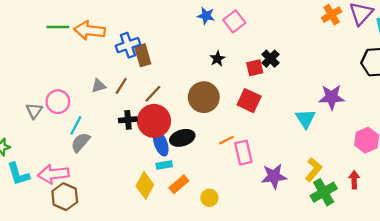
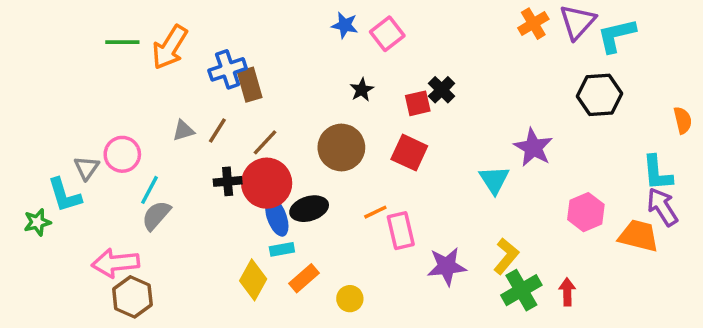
orange arrow: (90, 30) -> (170, 47), turned -64
purple star: (332, 97) -> (533, 147), turned 30
cyan L-shape: (18, 174) -> (65, 195), moved
red arrow: (354, 180) -> (567, 292), moved

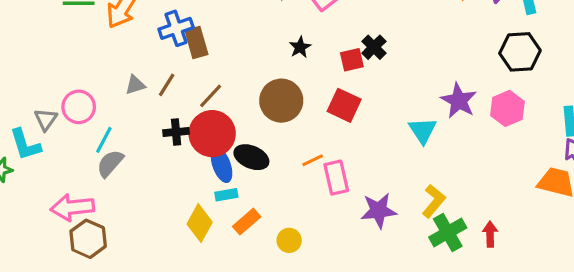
black ellipse: (309, 209) -> (251, 157), turned 40
pink hexagon: (586, 212) -> (507, 108), moved

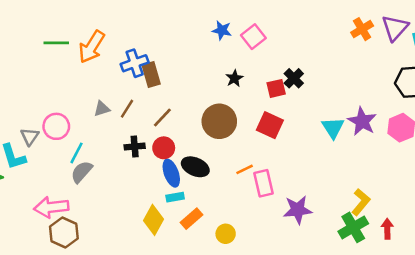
cyan triangle: (423, 130) -> (333, 128), moved
red circle: (212, 134) -> (164, 148), size x0.6
yellow L-shape: (434, 201) -> (361, 202), moved

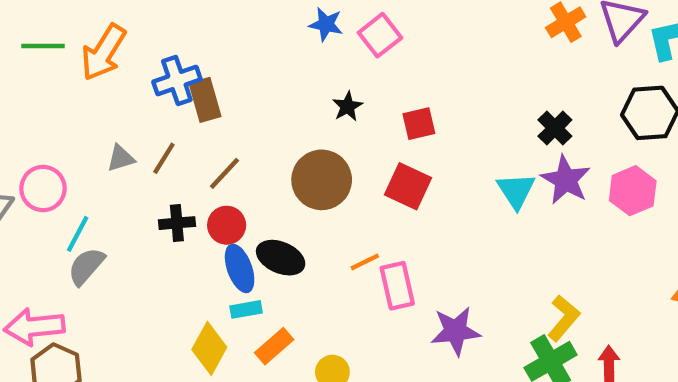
black cross: (294, 78) -> (555, 128), moved

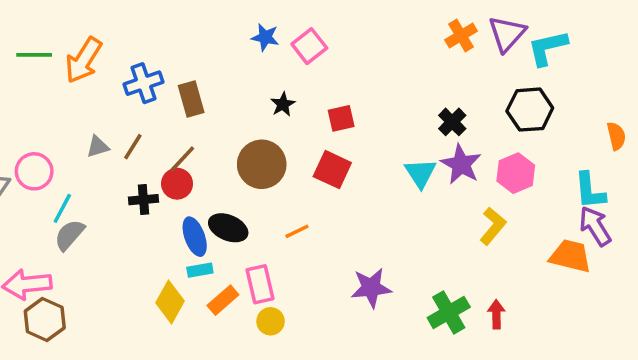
brown rectangle: (205, 100) -> (191, 99), moved
red circle: (227, 225) -> (177, 184), moved
pink rectangle: (397, 286) -> (260, 284), moved
yellow L-shape: (564, 318) -> (493, 226), moved

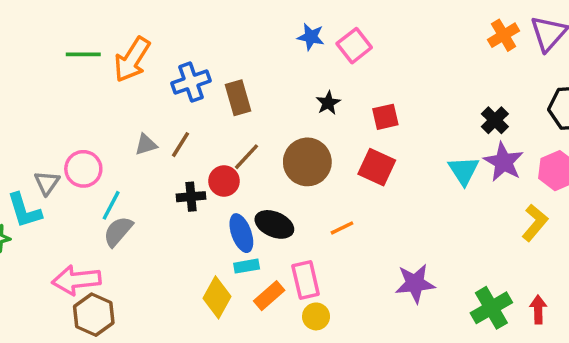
brown line: (182, 159) -> (247, 157), moved

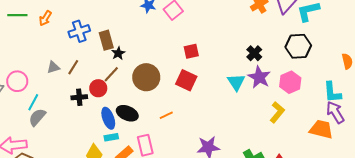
orange arrow: (132, 59) -> (45, 18), size x0.6
black star: (328, 103) -> (118, 53), moved

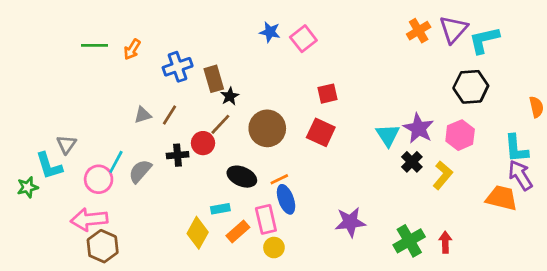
black cross: (254, 53) -> (412, 162), moved
pink circle: (17, 81) -> (99, 179), moved
orange line: (166, 115) -> (279, 179), moved
gray semicircle: (37, 117) -> (140, 171), moved
blue ellipse: (108, 118) -> (286, 199), moved

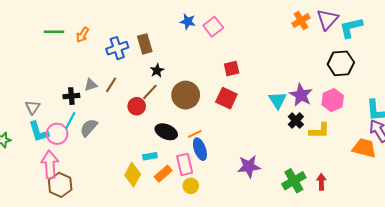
brown rectangle: (214, 79) -> (145, 44), moved
black cross: (178, 155) -> (71, 96), moved
cyan L-shape: (49, 166) -> (39, 132), moved
yellow L-shape: (443, 175) -> (319, 131), turned 50
pink arrow: (89, 219) -> (50, 164), turned 92

